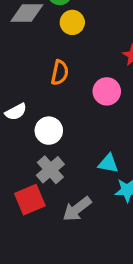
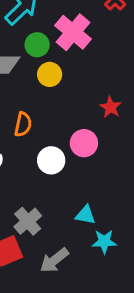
orange semicircle: (60, 73) -> (23, 124), moved
white circle: (49, 131) -> (51, 160), moved

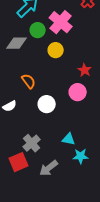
yellow circle: (50, 74) -> (56, 50), moved
orange semicircle: (23, 124) -> (29, 81), turned -49
pink circle: (84, 143) -> (78, 92), moved

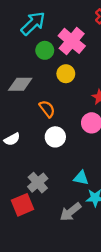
gray diamond: (17, 43) -> (20, 84), moved
orange semicircle: (29, 81) -> (47, 109), moved
gray arrow: (49, 168) -> (71, 212), moved

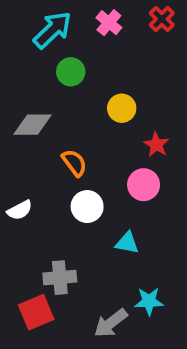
pink cross: (72, 41) -> (109, 23), moved, size x0.6
yellow circle: (66, 74) -> (122, 108), moved
cyan triangle: (81, 178) -> (127, 243), moved
gray cross: (38, 183) -> (60, 278), turned 36

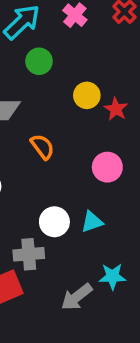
red star: (156, 145) -> (116, 109), moved
white circle: (87, 207) -> (54, 222), moved
cyan triangle: (127, 243) -> (92, 222), turned -30

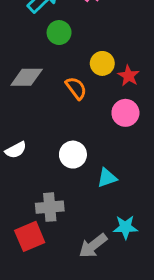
orange semicircle: (42, 147) -> (76, 88), moved
pink circle: (107, 167) -> (125, 113), moved
white circle: (54, 222) -> (73, 155), moved

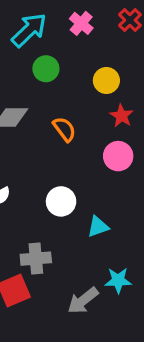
yellow circle: (102, 63) -> (106, 80), moved

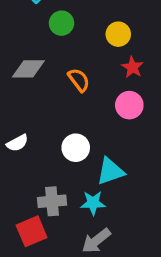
cyan triangle: (98, 227) -> (110, 171), size x1.4
cyan star: (118, 280) -> (93, 203), moved

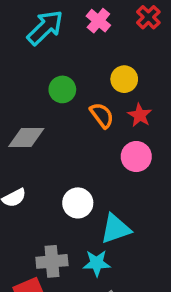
green circle: (61, 23) -> (62, 89), moved
gray diamond: (28, 69) -> (26, 138), moved
orange semicircle: (79, 80) -> (102, 115), moved

